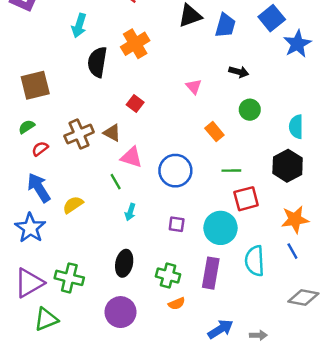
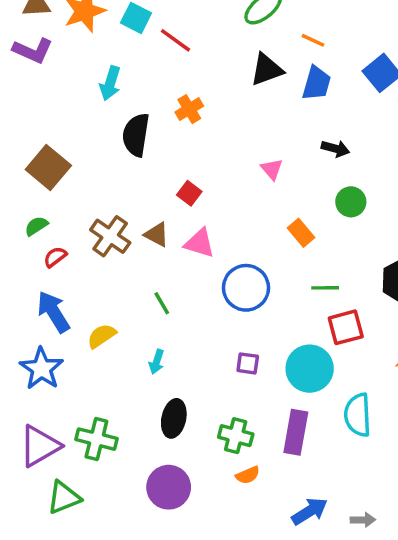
orange cross: (135, 44) -> (189, 109), size x0.7
brown square: (35, 85) -> (48, 167), turned -36
brown cross: (79, 134) -> (110, 236), turned -32
pink triangle: (131, 157) -> (200, 243), moved
cyan arrow: (130, 212) -> (157, 362), moved

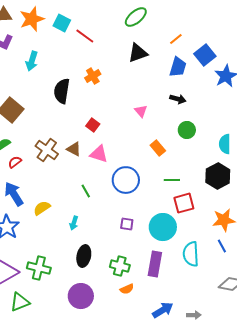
orange line: (313, 40) -> (176, 39), moved, turned -64
cyan arrow: (110, 83) -> (32, 61), moved
blue trapezoid: (316, 83) -> (178, 67), moved
green line: (162, 303) -> (86, 191), moved

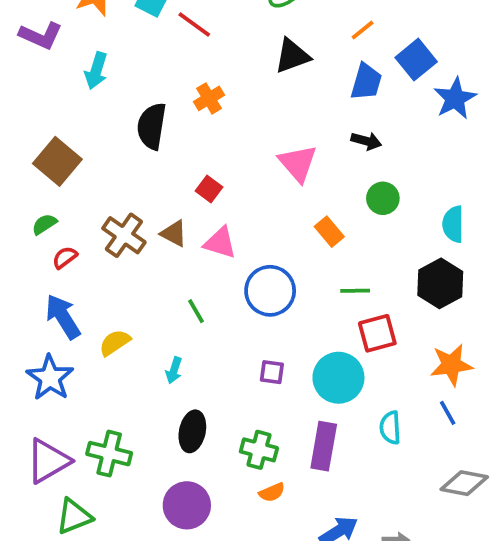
pink triangle: (141, 111) -> (298, 163), size x1.6
cyan semicircle: (191, 254) -> (390, 428), size x0.7

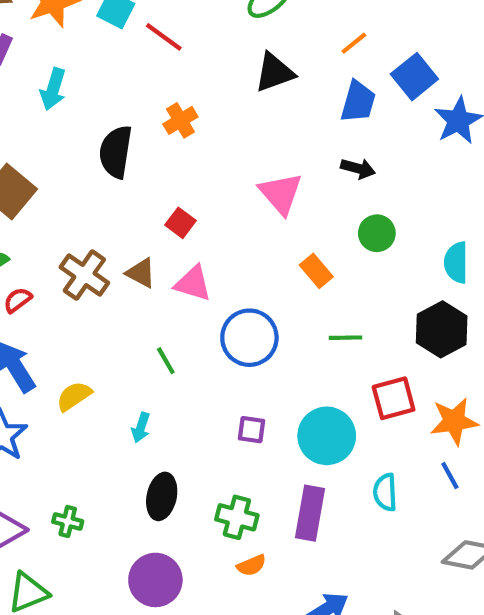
red square: (377, 333) -> (394, 398), moved
green cross: (109, 454) -> (68, 521), size x0.6

